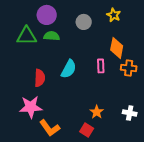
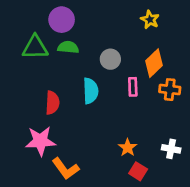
gray circle: (84, 22) -> (110, 59), moved
orange diamond: (117, 48) -> (154, 63), turned 35
cyan semicircle: (69, 69) -> (91, 91), turned -30
red square: (87, 130) -> (138, 171), moved

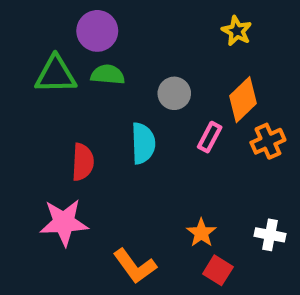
pink rectangle: (133, 87) -> (210, 137), turned 30
orange cross: (170, 90) -> (268, 141), turned -30
orange L-shape: (66, 169) -> (135, 266), moved

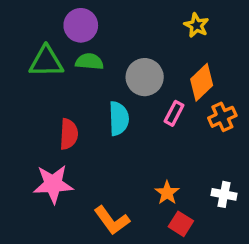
gray circle: (174, 93) -> (145, 77), size x1.4

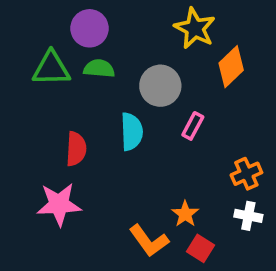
yellow star: (196, 25) -> (195, 28), moved, size x1.5
orange diamond: (202, 82) -> (231, 67), moved
orange cross: (222, 117) -> (246, 174), moved
orange L-shape: (112, 220) -> (149, 241), moved

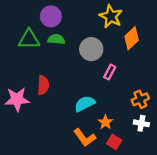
cyan semicircle: (132, 132) -> (85, 104), moved, turned -115
pink star: (59, 204) -> (17, 99), moved

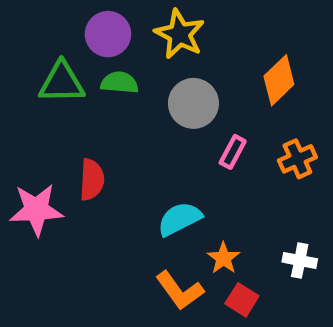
yellow star: (111, 16) -> (180, 34), moved
orange cross: (140, 99) -> (297, 159), moved

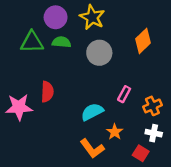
pink rectangle: (233, 152) -> (124, 94), moved
orange cross: (297, 159) -> (152, 106), moved
red square: (242, 300) -> (141, 153), moved

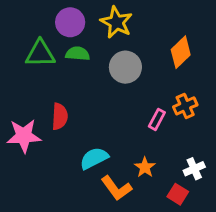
orange cross: (152, 106) -> (185, 106), moved
cyan semicircle: (92, 112) -> (94, 158), moved
white cross: (154, 133) -> (194, 169), turned -35

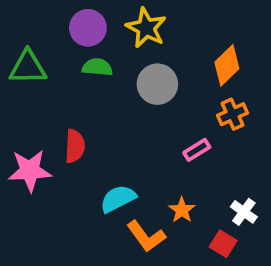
green triangle: (40, 54) -> (28, 67), moved
orange cross: (185, 106) -> (233, 114), moved
pink rectangle: (157, 119) -> (197, 150), turned 30
white cross: (194, 169) -> (244, 212), turned -30

